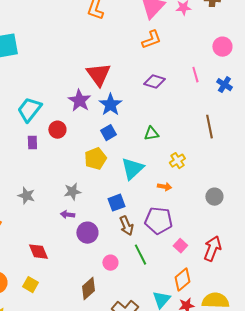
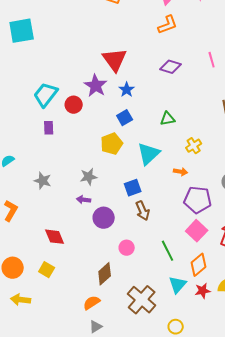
blue star: (110, 105) -> (127, 90), size x0.7
red circle: (57, 130) -> (74, 105), moved
purple pentagon: (158, 221) -> (198, 200), moved
pink square: (180, 246) -> (197, 231), size x1.5
green line: (140, 255) -> (168, 251), moved

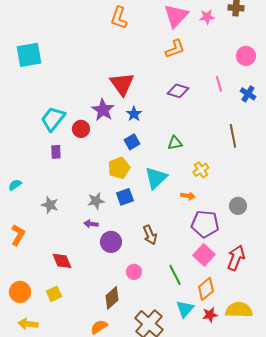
blue square: (133, 188) -> (125, 197), moved
yellow square: (47, 270) -> (54, 294), turned 35

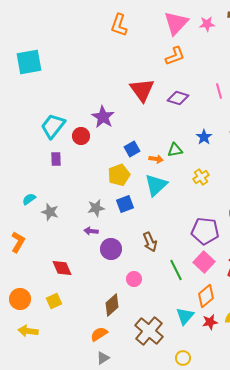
red triangle: (122, 84) -> (142, 90), moved
blue star: (134, 114) -> (204, 137), moved
cyan semicircle: (15, 185) -> (29, 199), moved
orange arrow: (188, 196) -> (156, 159), moved
green line: (175, 275) -> (176, 270), moved

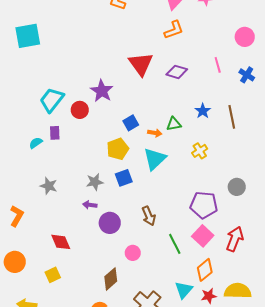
cyan semicircle: (29, 199) -> (36, 143), moved
orange circle: (20, 299) -> (15, 262), moved

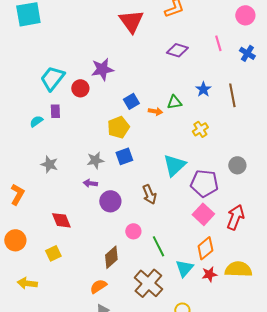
red triangle: (141, 64) -> (131, 21), moved
purple star: (102, 91) -> (102, 69), turned 30
cyan triangle: (155, 159) -> (174, 165), moved
green line: (175, 244) -> (158, 246), moved

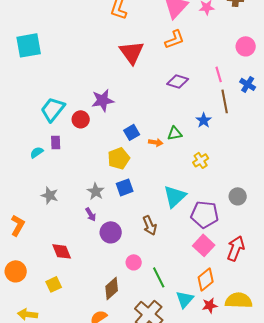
brown line: (232, 95) -> (225, 101), moved
gray star: (95, 160) -> (96, 191), turned -30
purple arrow: (90, 183) -> (91, 214), turned -128

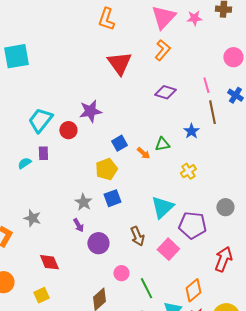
orange L-shape: (175, 39) -> (162, 50), turned -30
orange arrow: (156, 142) -> (143, 153), turned 32
gray star: (50, 195) -> (32, 218), moved
pink square: (204, 245) -> (168, 249), moved

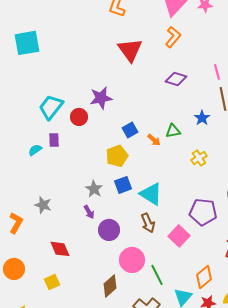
cyan triangle: (162, 207) -> (151, 194), moved, turned -45
pink circle: (121, 273) -> (132, 260), size x1.6

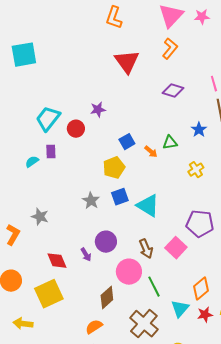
purple star: (101, 98) -> (98, 110), size x0.7
purple arrow: (89, 212) -> (86, 255), moved
brown arrow: (148, 223) -> (146, 249), moved
yellow square: (52, 282) -> (49, 294), size x1.8

